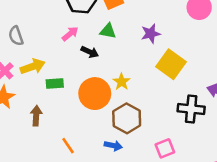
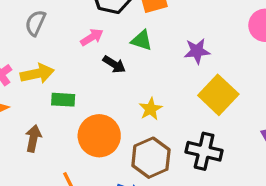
gray semicircle: (16, 36) -> (35, 23), moved, turned 36
orange circle: (95, 94) -> (99, 136), moved
black cross: (191, 109) -> (204, 151), moved

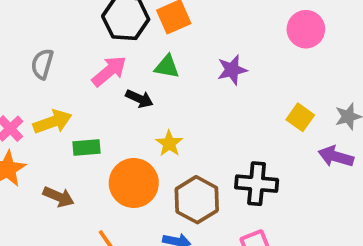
pink arrow: (92, 37) -> (109, 71), size x1.4
yellow square: (218, 95) -> (300, 117), moved, size x0.6
yellow star: (151, 109) -> (169, 143), moved
brown arrow: (33, 138) -> (59, 197), turned 110

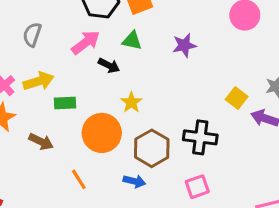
yellow square: (300, 117) -> (237, 98), moved

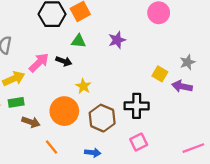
pink arrow: (86, 42) -> (39, 63), moved
green rectangle: (65, 103) -> (16, 102), moved
brown arrow: (41, 142) -> (31, 122), moved
blue arrow: (134, 181) -> (93, 153), moved

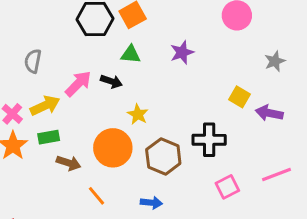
gray star: (187, 62) -> (275, 61), moved
pink square: (139, 142) -> (227, 187), moved
pink line: (193, 148) -> (276, 174), moved

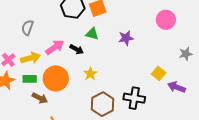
orange circle: (113, 148) -> (56, 78), moved

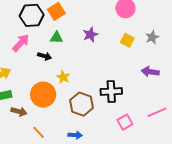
pink arrow: (55, 47) -> (21, 43), moved
yellow square: (159, 73) -> (127, 40), moved
orange circle: (56, 78) -> (43, 95), moved

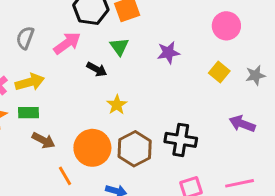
green triangle: (56, 38) -> (119, 47), turned 40
orange circle: (43, 95) -> (92, 148), moved

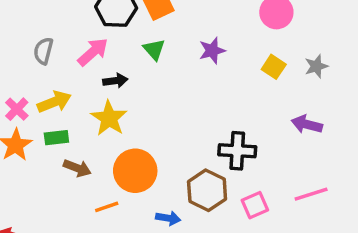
black arrow: (97, 69) -> (115, 81), moved, turned -30
yellow star: (117, 105) -> (109, 118), moved, size x1.5
brown hexagon: (135, 149) -> (207, 190), moved
orange line: (65, 176) -> (107, 207), turned -72

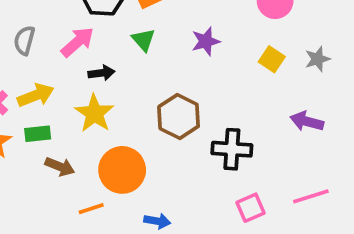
brown hexagon: (207, 190) -> (179, 117), moved

